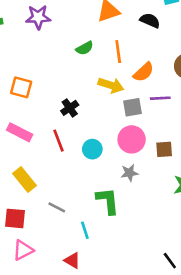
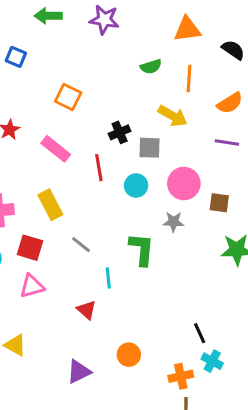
orange semicircle: (144, 72) -> (230, 103), moved
gray square: (133, 107) -> (149, 148), moved

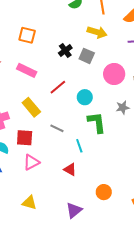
gray square: (149, 148) -> (87, 56), turned 35
red line: (99, 168) -> (58, 87), moved, turned 72
cyan circle: (136, 185) -> (85, 97), moved
gray star: (173, 222) -> (123, 107), moved

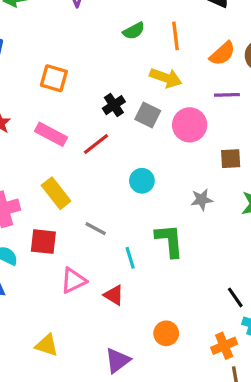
pink circle: (114, 74) -> (190, 125), moved
red line: (58, 87) -> (96, 144), moved
green L-shape: (97, 122) -> (169, 241), moved
pink triangle: (31, 162) -> (73, 280), moved

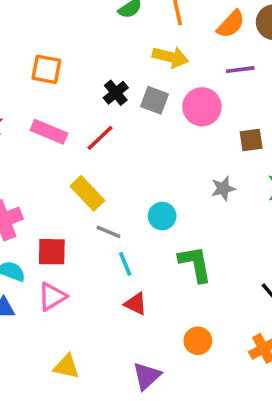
cyan circle: (142, 181) -> (162, 216), moved
yellow rectangle: (56, 193) -> (87, 193), moved
green L-shape: (169, 241) -> (195, 264), moved
cyan line: (130, 258) -> (125, 264), moved
pink triangle: (73, 280) -> (52, 297), moved

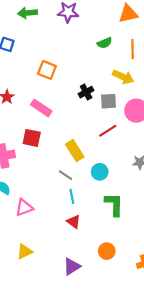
gray square: (154, 100) -> (108, 101), turned -35
red line: (100, 138) -> (108, 131), moved
yellow rectangle: (87, 193) -> (75, 151), moved
red square: (52, 252) -> (32, 138), moved
yellow triangle: (66, 367) -> (25, 251), turned -49

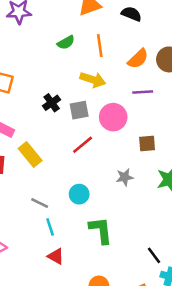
yellow rectangle: (75, 151) -> (30, 154), moved

